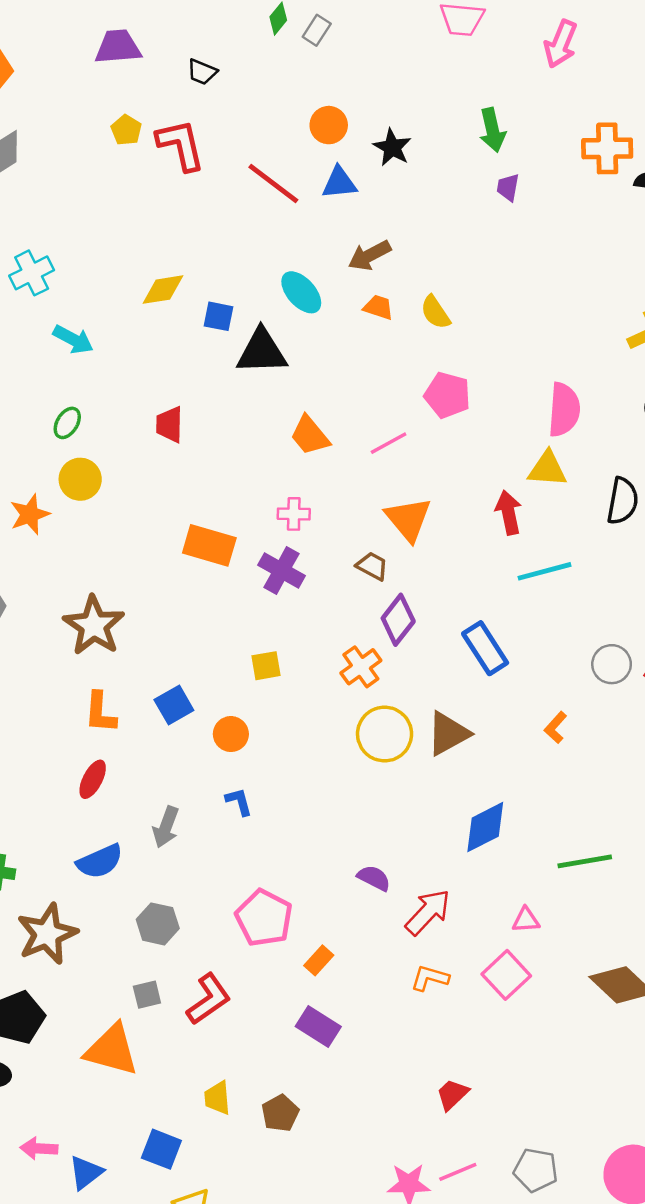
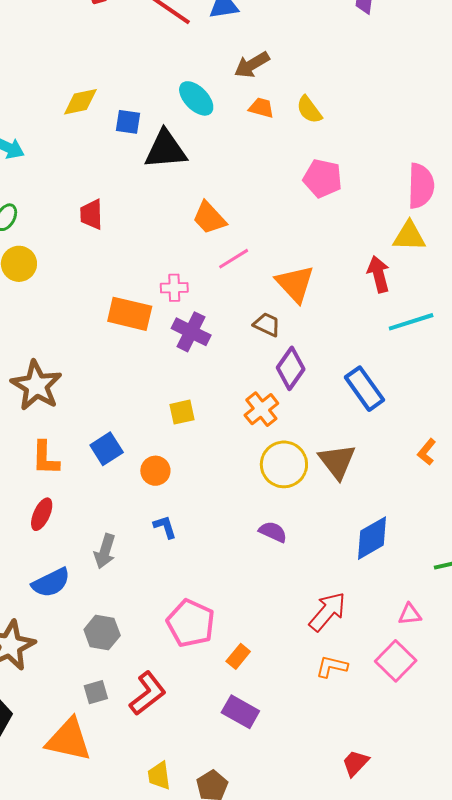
pink line: (389, 443) -> (234, 259), moved
pink cross: (294, 514) -> (174, 288), moved
brown triangle: (448, 734) -> (337, 461), turned -36
purple semicircle: (374, 878) -> (273, 532), moved

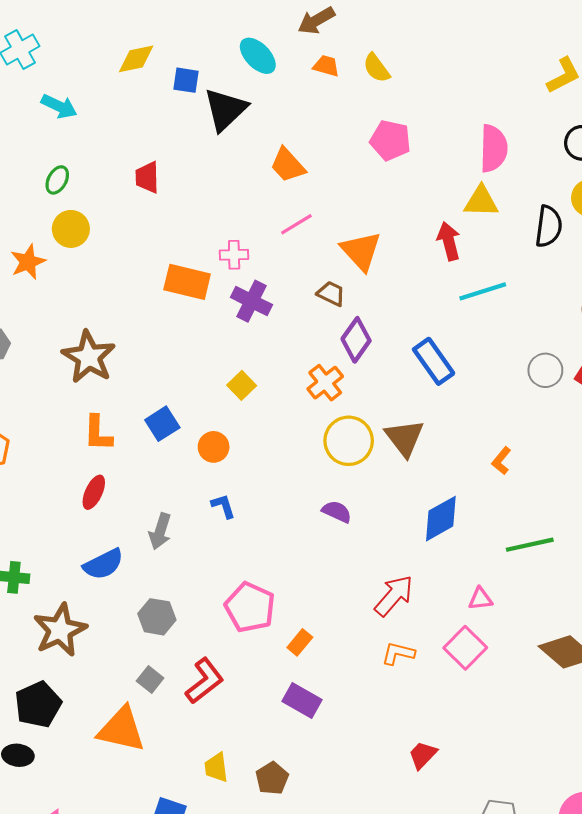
black triangle: (166, 150) -> (225, 109), turned -39
orange trapezoid: (209, 218) -> (288, 165), moved
yellow square: (182, 412) -> (242, 385), turned -32
orange L-shape: (427, 452) -> (501, 461), moved
gray square: (96, 692) -> (150, 679), turned -35

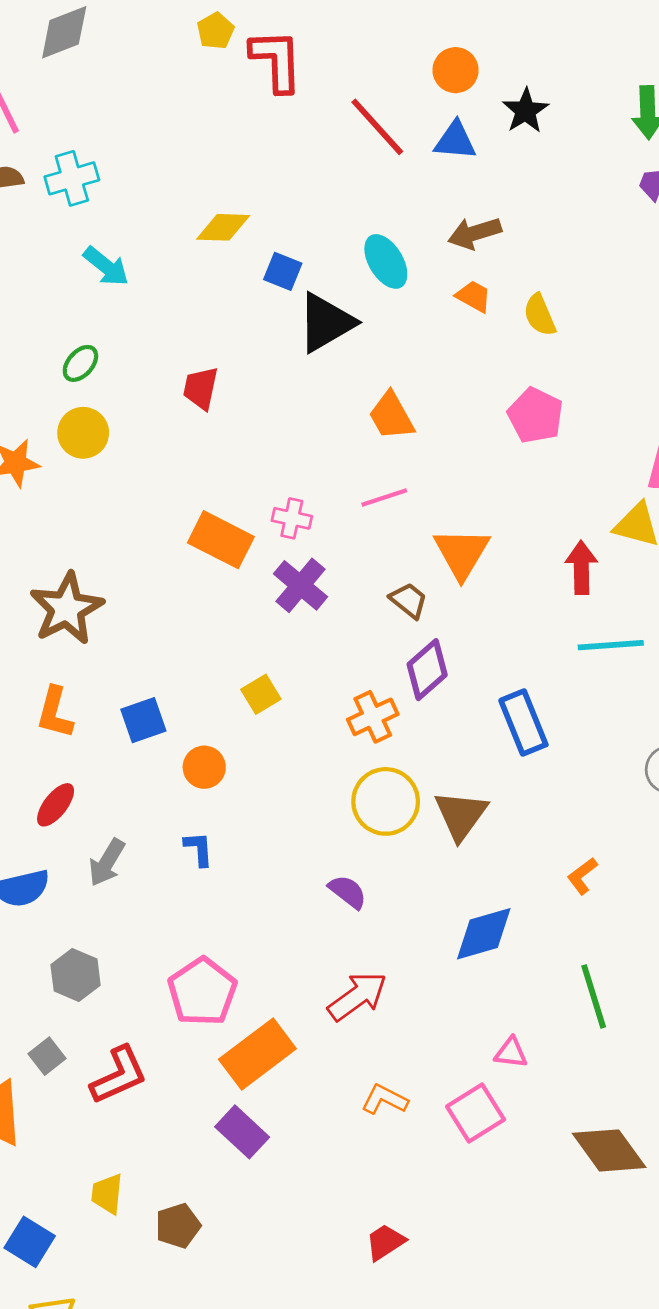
red ellipse: (94, 492) -> (56, 805), moved
green line: (530, 545) -> (594, 996), turned 72
red arrow: (394, 596) -> (357, 996), moved
orange rectangle: (300, 642) -> (257, 1054), size x2.0

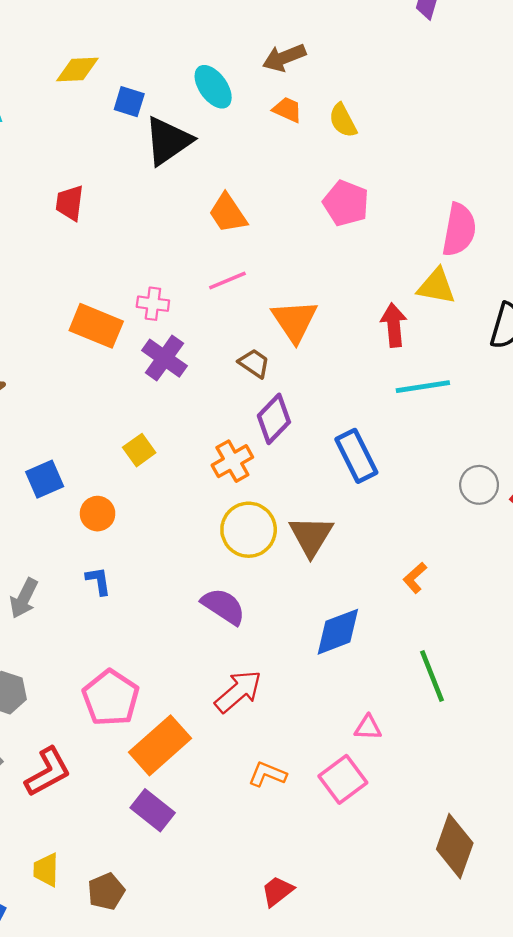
purple semicircle: (348, 892) -> (223, 606), size x1.4
brown diamond: (609, 1150) -> (455, 846), moved, turned 60

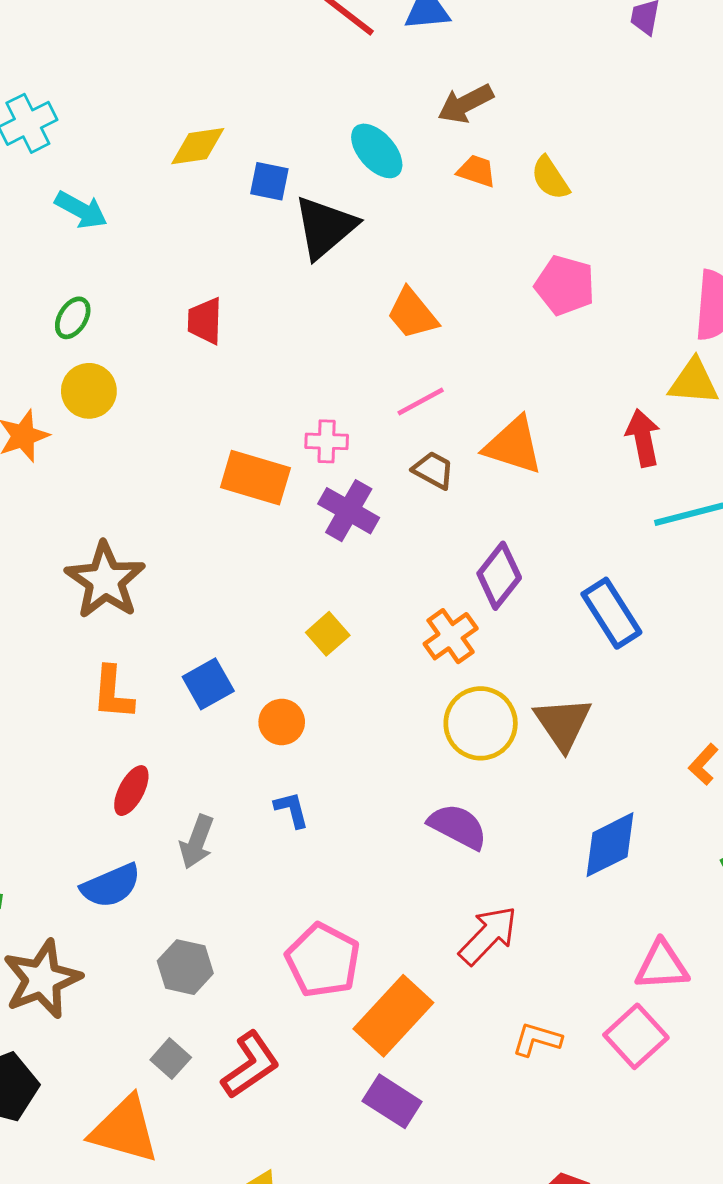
orange triangle: (295, 321) -> (513, 445), turned -33
brown trapezoid: (254, 363) -> (433, 470), moved
pink triangle: (368, 728) -> (662, 966), size x1.5

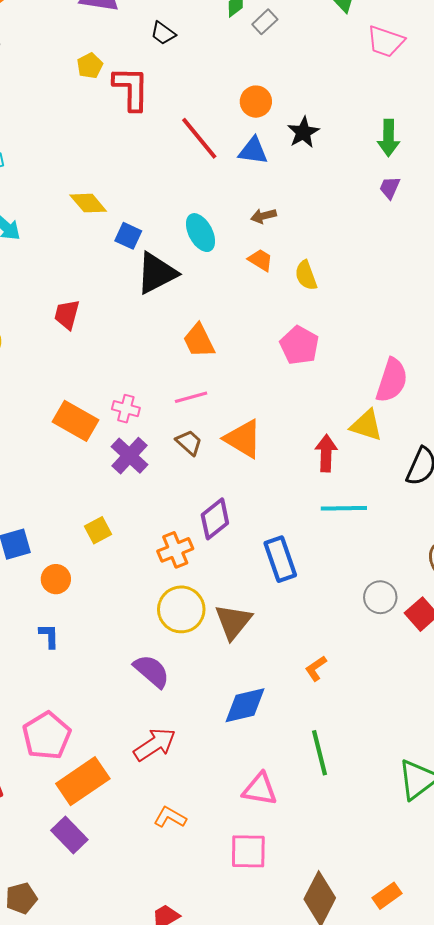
brown arrow: (465, 104) -> (263, 216), size x0.7
yellow diamond: (198, 146) -> (88, 203), turned 45
pink square: (636, 1036) -> (248, 851), moved, turned 30

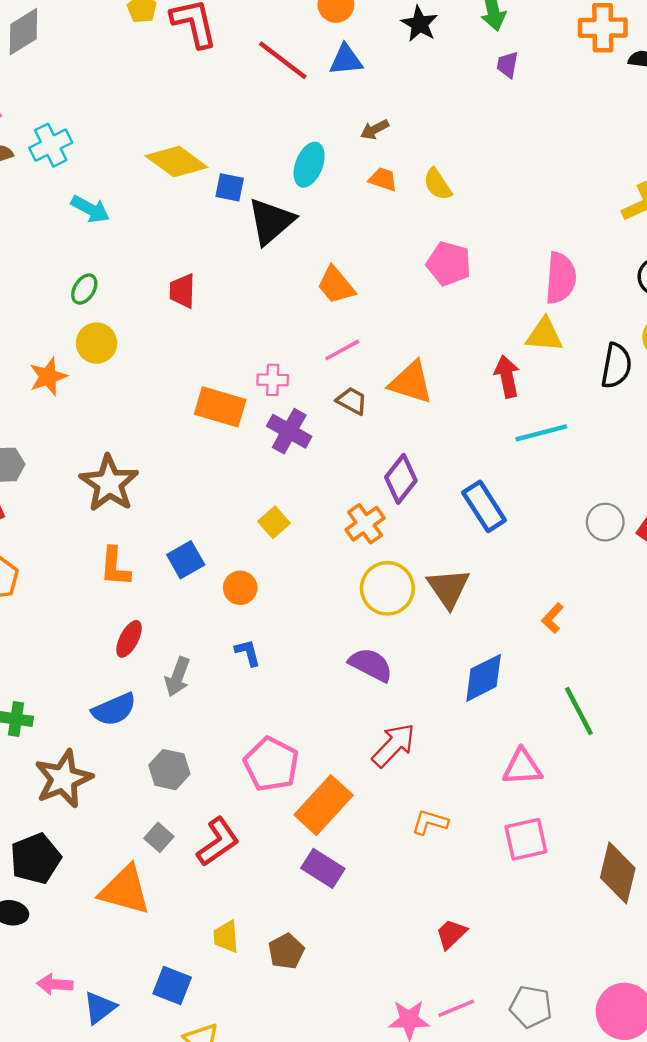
black star: (303, 132) -> (419, 24), moved
yellow diamond: (88, 203) -> (177, 162), size x1.4
cyan ellipse: (200, 233) -> (309, 165), turned 63

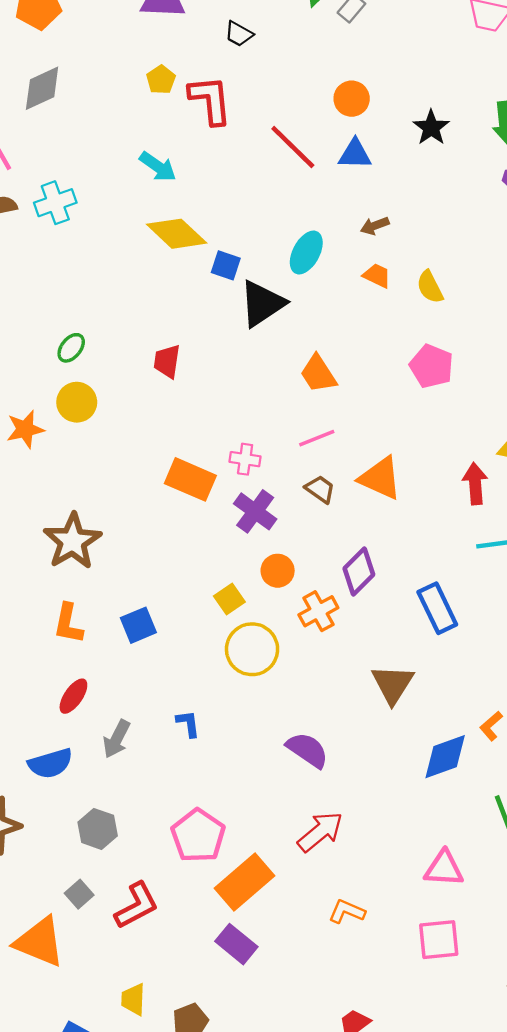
cyan arrow: (90, 209) -> (158, 167), moved
orange circle: (240, 588) -> (278, 571), moved
yellow circle: (387, 588) -> (252, 649), moved
blue diamond: (484, 678) -> (445, 757), moved

